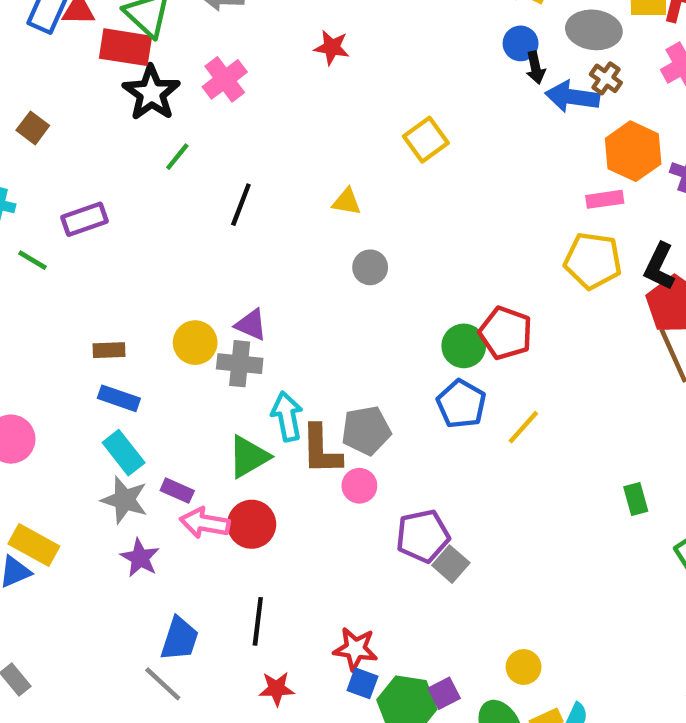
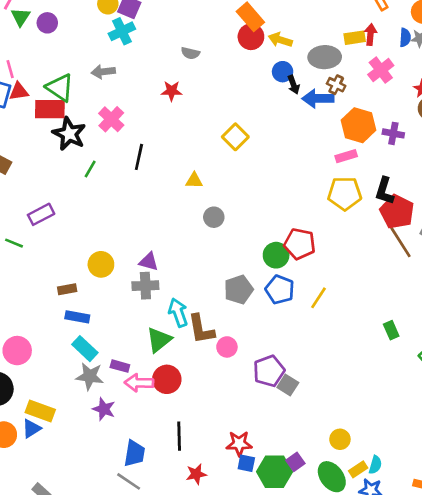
black line: (241, 205) -> (139, 157), moved
yellow circle: (195, 343) -> (101, 264), moved
gray pentagon: (366, 430) -> (239, 290), moved

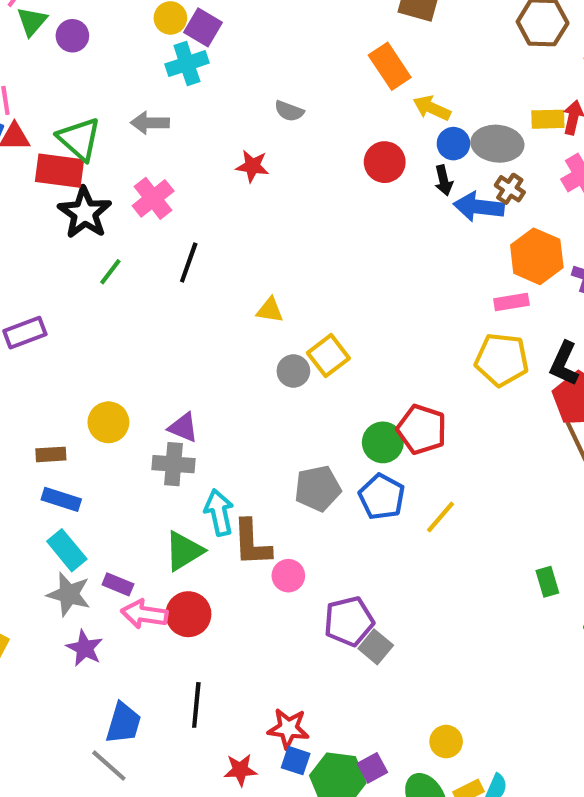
red circle: (251, 37) -> (385, 162), moved
blue circle: (283, 72) -> (453, 144), moved
yellow square: (235, 137) -> (328, 356), moved
red star: (196, 474) -> (240, 770), moved

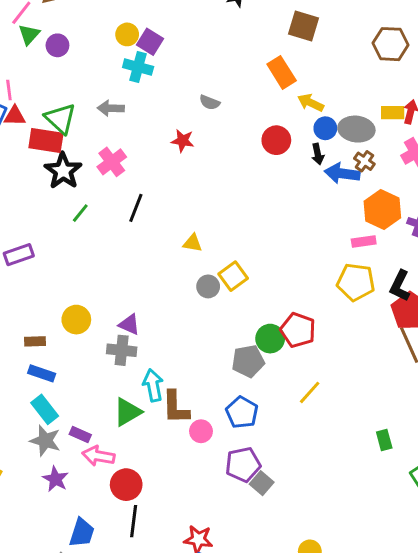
cyan cross: (187, 64) -> (138, 67), turned 32
gray pentagon: (318, 488) -> (248, 361), moved
blue pentagon: (382, 497) -> (242, 412), moved
red circle: (188, 614) -> (126, 485), moved

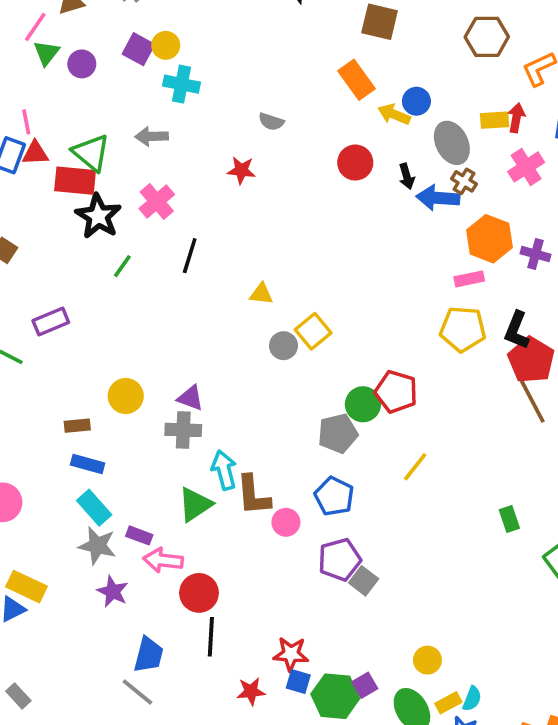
purple square: (150, 42) -> (139, 49), moved
blue circle: (325, 128) -> (416, 101), moved
gray ellipse: (356, 129) -> (452, 143), turned 60

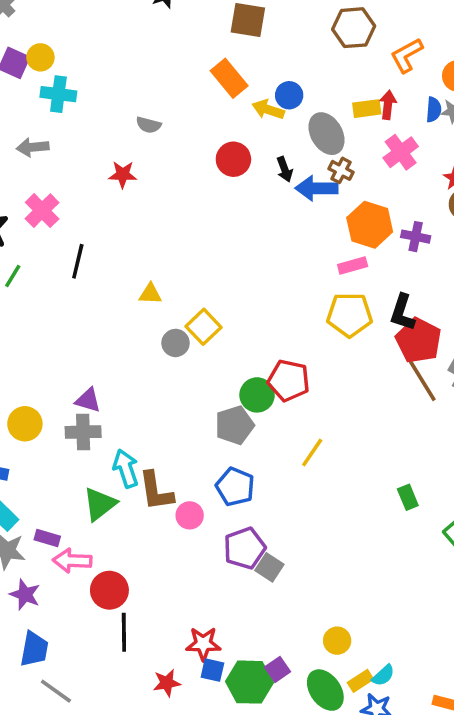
yellow circle: (126, 396) -> (25, 424), moved
blue trapezoid: (149, 655) -> (34, 649), moved
cyan semicircle: (472, 699) -> (383, 675), turned 30

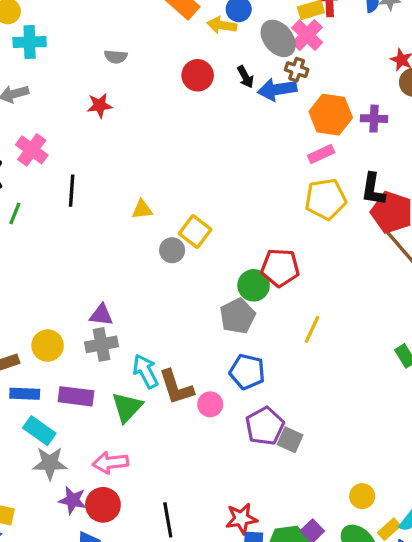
pink cross: (401, 152) -> (307, 35), moved
purple rectangle: (47, 538) -> (76, 396), moved, size x1.5
red circle: (109, 590) -> (103, 505), moved

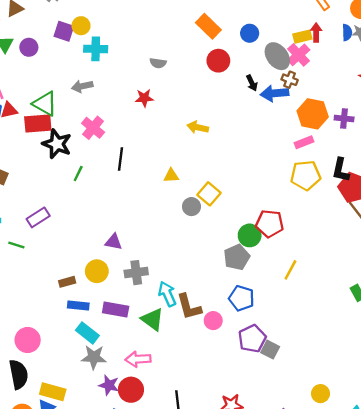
yellow arrow: (222, 25) -> (198, 127), moved
red circle: (198, 75) -> (218, 61), moved
purple triangle: (101, 315) -> (114, 242), moved
green triangle: (127, 407) -> (152, 319), turned -40

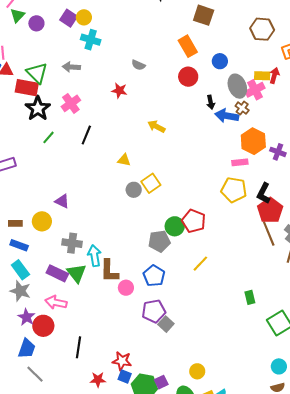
gray cross: (136, 273) -> (72, 243), moved
purple rectangle: (116, 309) -> (57, 273), moved

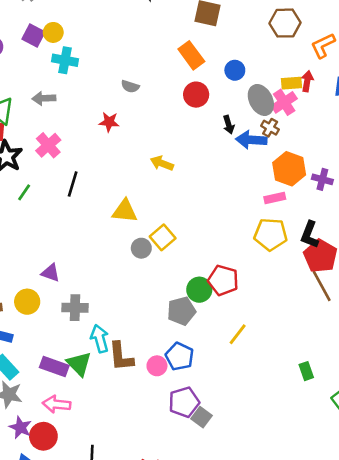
yellow triangle: (124, 160) -> (125, 211), size x1.5
gray cross: (72, 243) -> (75, 308), moved
pink circle: (126, 288) -> (157, 366), moved

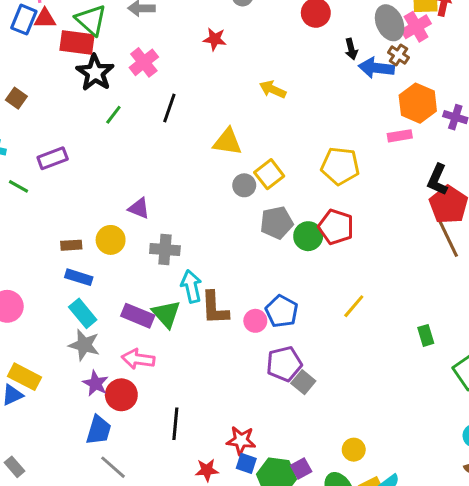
yellow pentagon: (271, 234) -> (340, 166), moved
gray pentagon: (181, 311) -> (277, 223), moved
yellow line: (238, 334) -> (354, 306), moved

